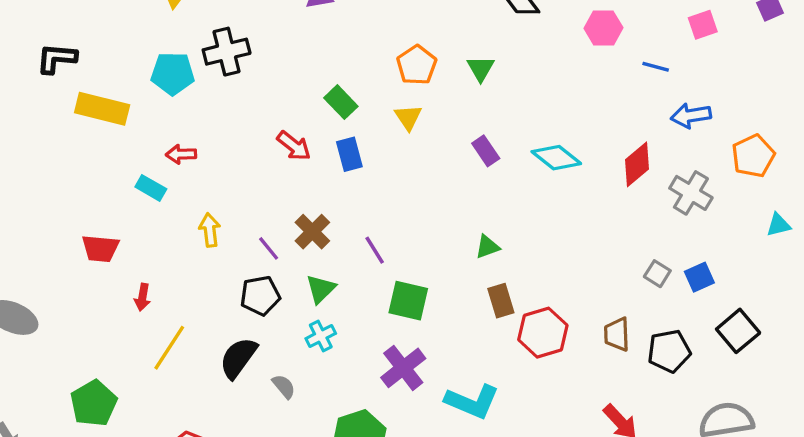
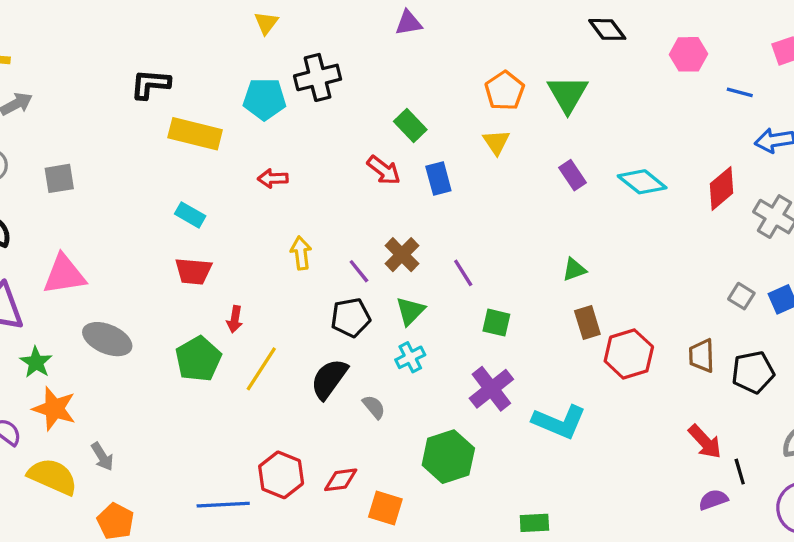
green triangle: (481, 68) -> (568, 94), size x1.5
green rectangle: (341, 102) -> (410, 125), moved
cyan rectangle: (151, 188) -> (190, 215), moved
green square: (408, 301) -> (496, 323), size x0.7
green pentagon: (94, 403) -> (198, 359), moved

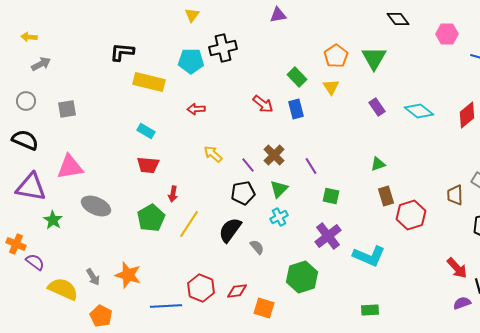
green rectangle: (410, 125) -> (297, 77), moved
yellow arrow: (301, 253) -> (213, 154), turned -42
brown trapezoid: (702, 356) -> (455, 195), moved
orange star: (54, 409) -> (128, 275), moved
green rectangle: (534, 523) -> (370, 310), moved

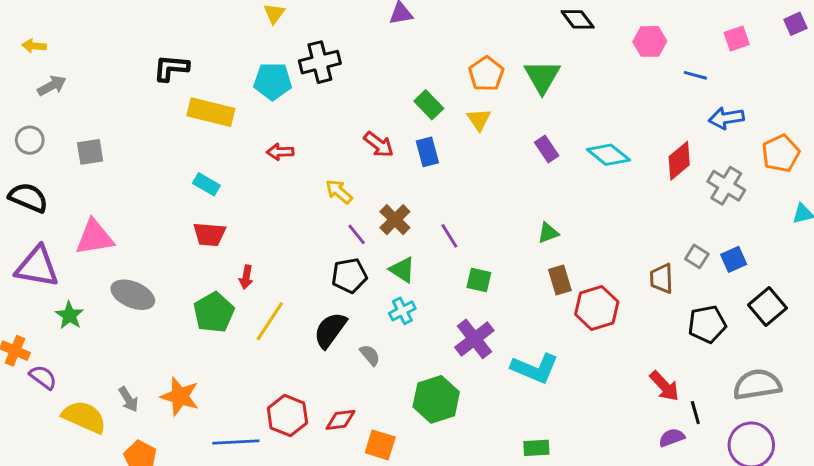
yellow arrow: (213, 154) -> (339, 192), moved
green triangle: (279, 189) -> (402, 270), turned -42

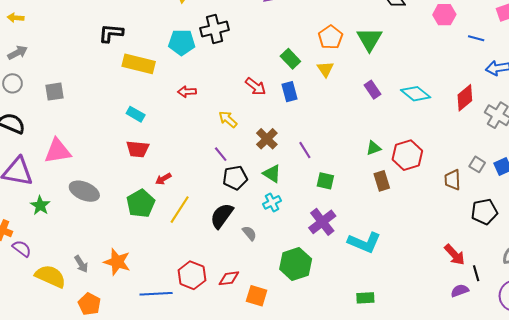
gray arrow: (52, 86) -> (18, 53), moved
purple line: (357, 234) -> (221, 154), moved
red arrow: (246, 277) -> (163, 179), turned 49
red hexagon: (597, 308) -> (407, 155), moved

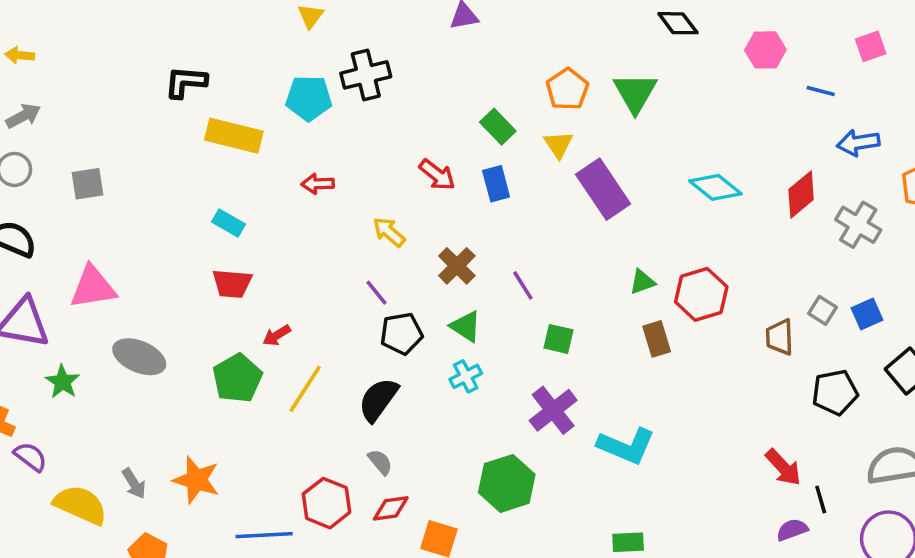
purple rectangle: (373, 90) -> (603, 189), moved, size x1.8
gray semicircle: (249, 233) -> (380, 462), moved

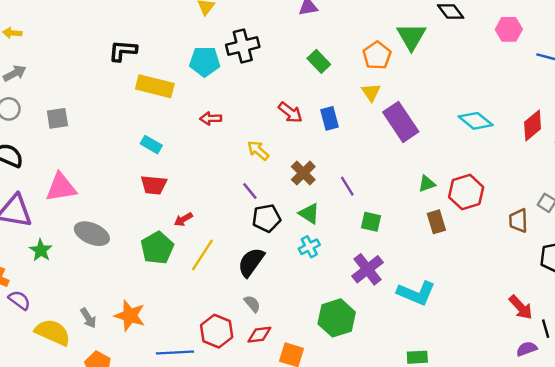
green triangle: (635, 93) -> (411, 36), moved
green rectangle: (498, 127) -> (319, 61), moved

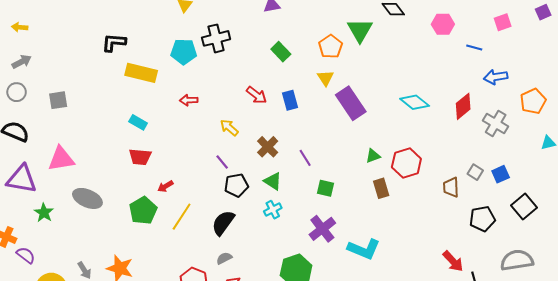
gray semicircle: (252, 304) -> (224, 258), turned -77

